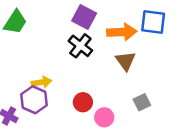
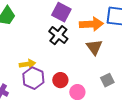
purple hexagon: (34, 100) -> (33, 78), moved

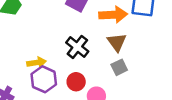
black cross: (58, 35) -> (77, 47), moved
gray square: (107, 80) -> (119, 67), moved

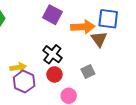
brown triangle: (117, 42) -> (99, 39), moved
red circle: (76, 82) -> (54, 74), moved

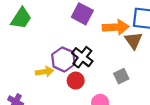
red circle: (54, 74) -> (76, 81), moved
purple hexagon: (24, 82) -> (63, 59), moved

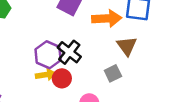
brown triangle: (133, 41) -> (127, 46), moved
yellow arrow: (44, 72) -> (46, 75), moved

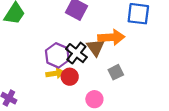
orange arrow: (107, 18) -> (111, 37), moved
brown triangle: (127, 46) -> (96, 47), moved

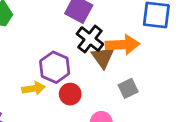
black cross: (76, 53) -> (90, 39), moved
yellow arrow: (55, 73) -> (33, 88), moved

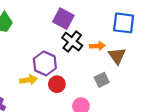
orange arrow: (122, 45) -> (97, 46), size x0.6
brown triangle: (103, 57) -> (117, 56), moved

